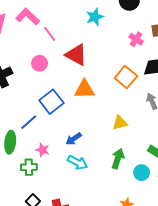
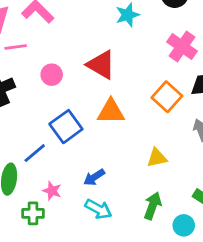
pink line: (50, 34) -> (16, 47), moved, turned -63
pink cross: (136, 39) -> (182, 46), size x1.5

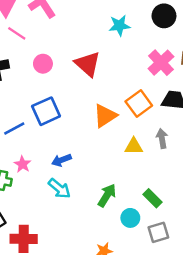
pink line: (16, 47) -> (17, 33), turned 30
orange triangle: (111, 111) -> (105, 116), moved, turned -45
yellow triangle: (157, 158) -> (134, 146), moved

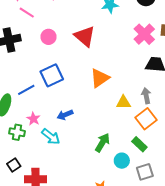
orange square: (139, 103) -> (146, 119), moved
cyan arrow: (59, 188) -> (51, 137), moved

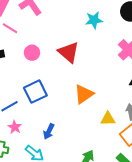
blue arrow: (65, 115) -> (49, 131), turned -42
pink star: (33, 119) -> (15, 127), moved

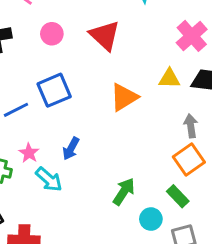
yellow triangle: (108, 119) -> (169, 79), moved
pink star: (15, 127) -> (29, 153), moved

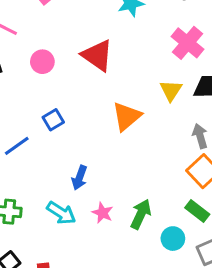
yellow triangle: (169, 79) -> (171, 90), turned -50
blue square: (54, 90) -> (53, 120), size x0.6
pink star: (29, 153) -> (103, 213), moved

